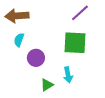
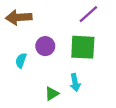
cyan semicircle: (19, 40) -> (21, 60), moved
purple circle: (36, 58) -> (45, 46), moved

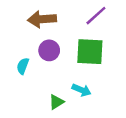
brown arrow: (19, 17) -> (42, 19), moved
cyan arrow: (75, 83) -> (82, 90), turned -56

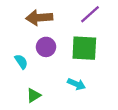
cyan semicircle: (23, 66) -> (21, 62), turned 126
green triangle: (56, 102) -> (34, 95), moved

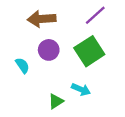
green square: (84, 48) -> (89, 51), turned -36
green triangle: (34, 95) -> (56, 101), moved

